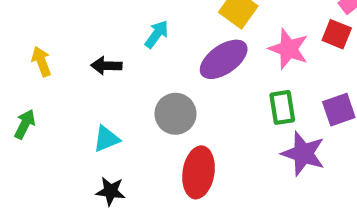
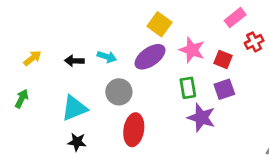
cyan arrow: (157, 34) -> (107, 57), moved, turned 72
red square: (337, 34) -> (223, 59), moved
yellow arrow: (41, 61) -> (32, 58), turned 72
cyan triangle: (106, 139) -> (74, 108), size x1.5

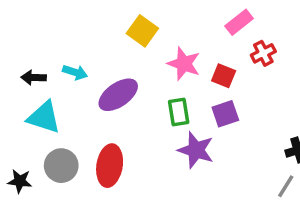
purple ellipse: (150, 57) -> (118, 95), moved
gray circle: (119, 92) -> (61, 166), moved
cyan triangle: (74, 108) -> (44, 117), moved, turned 40
black star: (77, 142) -> (20, 181), moved

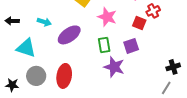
red square: (224, 76) -> (139, 23), moved
black arrow: (34, 77) -> (12, 21), moved

